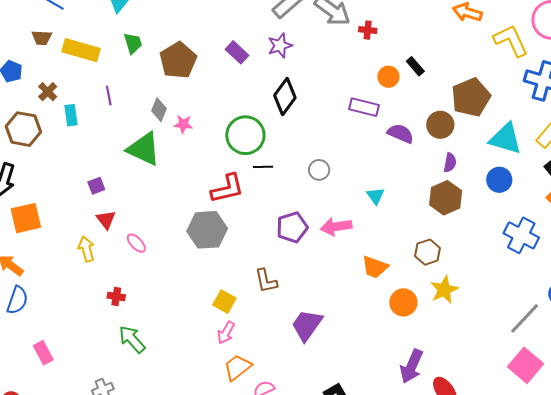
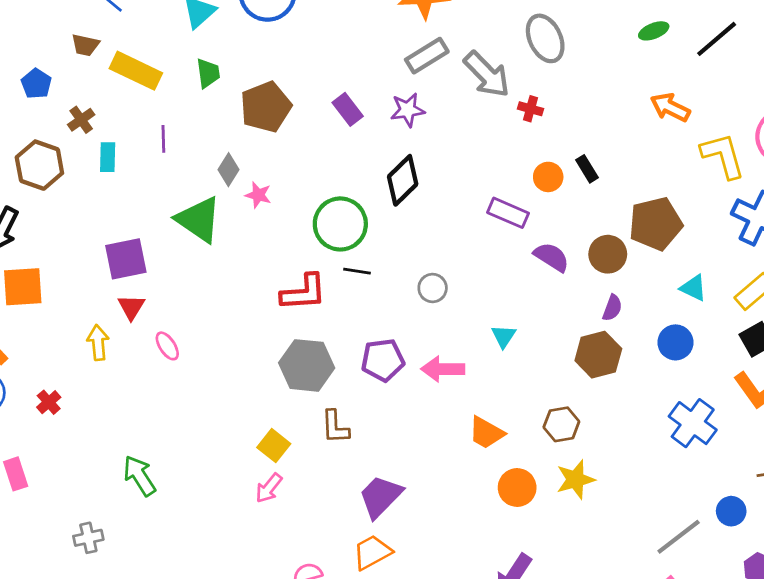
cyan triangle: (506, 139) -> (693, 288), size x0.6
purple square: (96, 186) -> (126, 259), size x1.8
gray hexagon: (207, 230) -> (307, 365), moved
red cross: (116, 296) -> (49, 402), moved, turned 30
orange trapezoid: (238, 367) -> (372, 552), moved

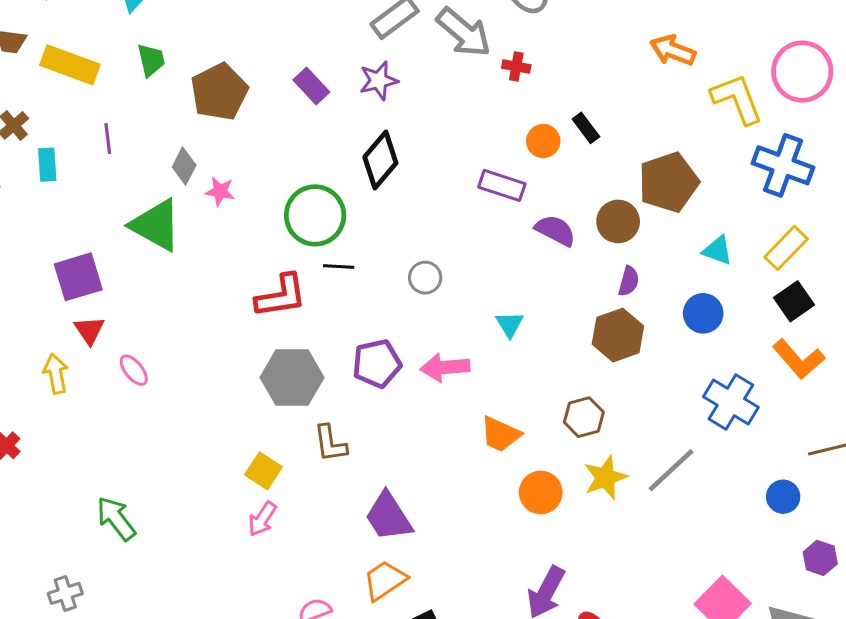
purple trapezoid: (380, 496) -> (388, 517), turned -72
gray line: (679, 537) -> (671, 470), moved

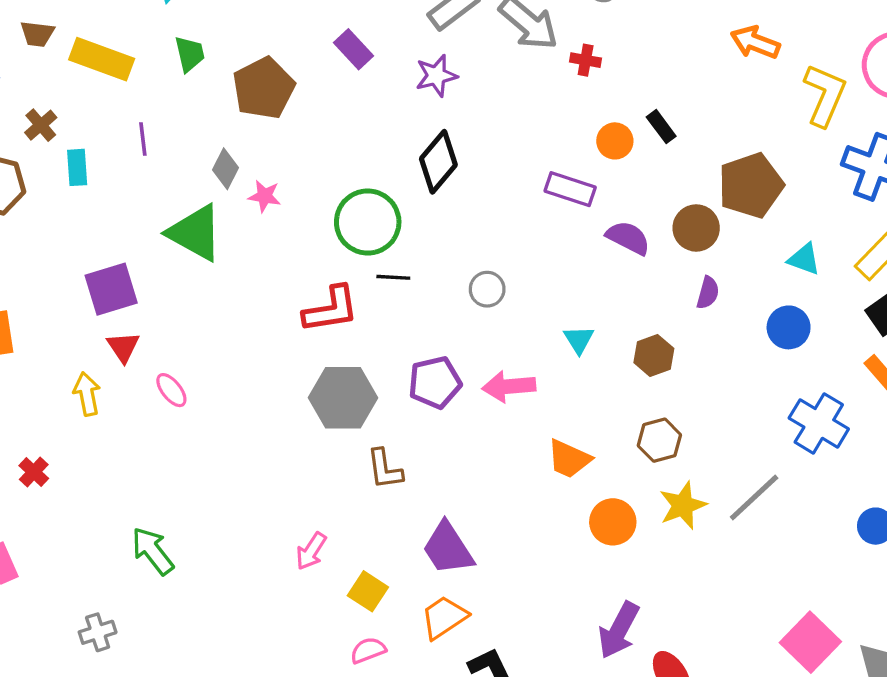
purple rectangle: (311, 86) -> (353, 49), moved
yellow L-shape: (737, 99) -> (825, 95), turned 44
brown hexagon: (618, 335) -> (654, 356), moved, size x0.7
yellow square: (263, 471) -> (368, 591), moved

